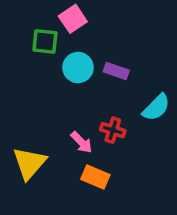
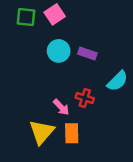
green square: (45, 41) -> (26, 17), moved
yellow triangle: (29, 163) -> (42, 132), moved
orange rectangle: (95, 177) -> (72, 133), turned 66

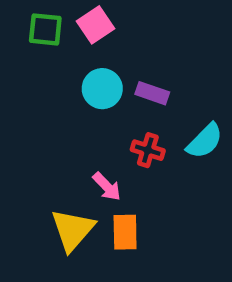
red cross: (85, 98) -> (148, 150), moved

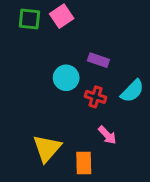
cyan circle: (102, 89) -> (66, 78), moved
pink arrow: (107, 187) -> (107, 135), moved
orange rectangle: (125, 232) -> (84, 163), moved

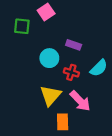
green square: (29, 19) -> (22, 26), moved
pink arrow: (107, 135) -> (80, 101), size x1.5
yellow triangle: (47, 148) -> (50, 95), moved

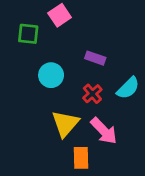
cyan circle: (49, 58) -> (51, 75), moved
red cross: (71, 72) -> (92, 94), turned 32

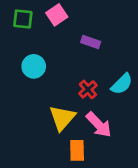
green square: (28, 34) -> (23, 19), moved
purple rectangle: (95, 58) -> (91, 42), moved
cyan circle: (51, 75) -> (34, 66), moved

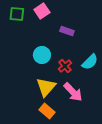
cyan circle: (34, 66) -> (42, 55), moved
orange rectangle: (77, 150) -> (47, 111), moved, turned -49

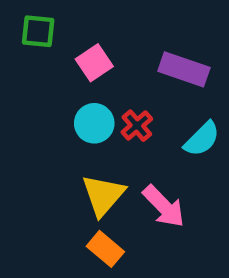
pink square: (42, 11) -> (94, 63), moved
purple rectangle: (67, 31) -> (184, 69), moved, size x1.5
red cross: (65, 66) -> (137, 126), moved

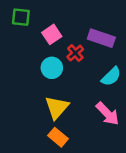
red cross: (137, 126) -> (75, 53), moved
pink arrow: (164, 206) -> (108, 114), moved

